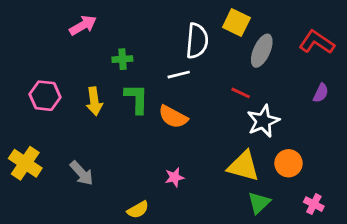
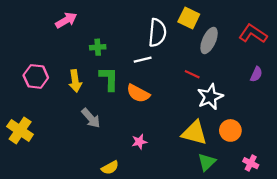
gray arrow: (82, 173) -> (91, 118), moved

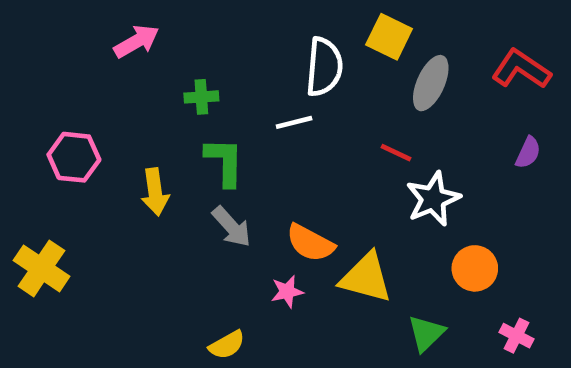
yellow arrow: (75, 81) -> (155, 192), moved
orange semicircle: (138, 93) -> (310, 243), moved
gray arrow: (91, 118) -> (232, 227), moved
yellow triangle: (194, 133) -> (366, 278), moved

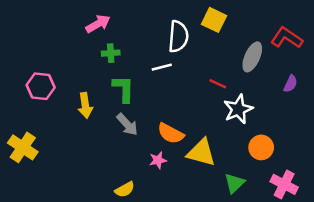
pink arrow: (137, 41) -> (98, 24), moved
gray ellipse: (431, 83) -> (252, 57), moved
pink cross: (517, 336) -> (284, 184), size x1.5

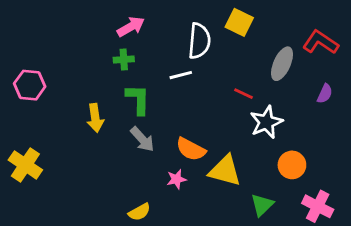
pink arrow: (98, 24) -> (131, 27), moved
pink hexagon: (41, 86) -> (30, 85), moved

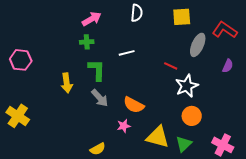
yellow square: (239, 22) -> (182, 17), moved, turned -30
white semicircle: (199, 41) -> (137, 13), moved, size x0.7
orange circle: (292, 165) -> (192, 116), moved
yellow triangle: (225, 171) -> (158, 137), moved

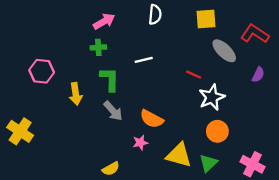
gray ellipse: (198, 45) -> (224, 51), turned -70
pink hexagon: (21, 60) -> (42, 71), moved

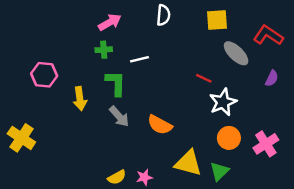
white line: (144, 60) -> (139, 59), moved
pink star: (140, 143) -> (144, 177), moved
pink cross: (253, 164) -> (266, 144), moved, turned 30

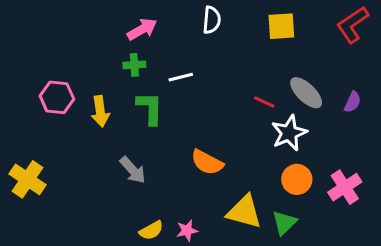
red L-shape: (268, 35) -> (353, 25), moved, turned -68
gray ellipse: (236, 53) -> (306, 93), moved
yellow arrow: (80, 99) -> (100, 111), moved
gray arrow: (119, 116) -> (133, 170), moved

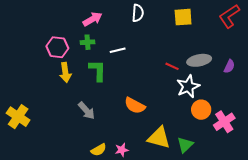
gray ellipse: (306, 93) -> (199, 60), turned -55
pink hexagon: (57, 97) -> (57, 47), moved
orange circle: (297, 179) -> (201, 110), moved

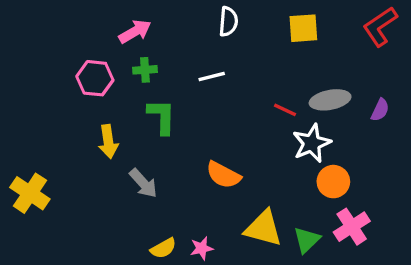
pink arrow: (93, 19) -> (135, 32), moved
white line: (118, 50) -> (212, 77), moved
yellow arrow: (65, 72) -> (108, 142), moved
pink cross: (224, 122) -> (352, 227), moved

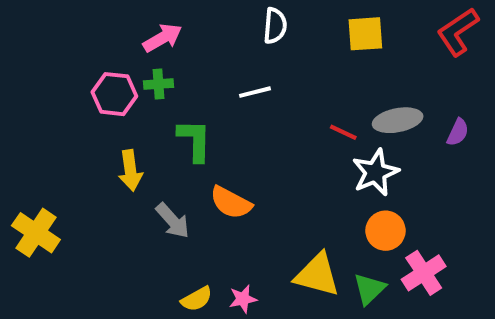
green cross: (145, 70) -> (159, 84), moved
orange semicircle: (223, 175) -> (231, 203), moved
orange circle: (333, 182) -> (385, 231), moved

